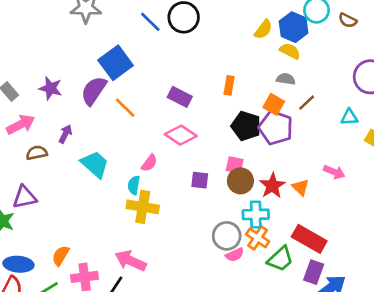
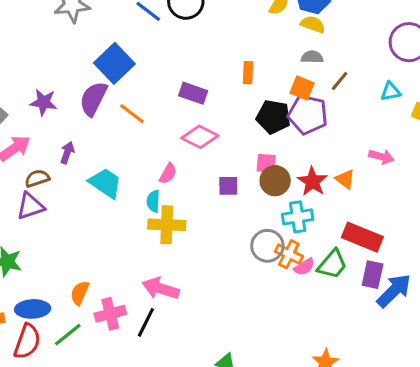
purple triangle: (25, 197) -> (30, 206), moved
orange cross: (258, 238) -> (289, 254), moved
pink semicircle: (235, 255) -> (304, 267), moved

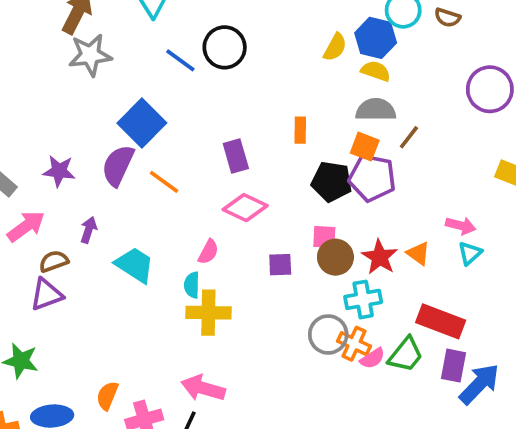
gray semicircle: (312, 57) -> (376, 110), size x1.5
cyan triangle: (391, 91) -> (470, 253), moved, turned -30
purple rectangle: (193, 93) -> (236, 156), turned 56

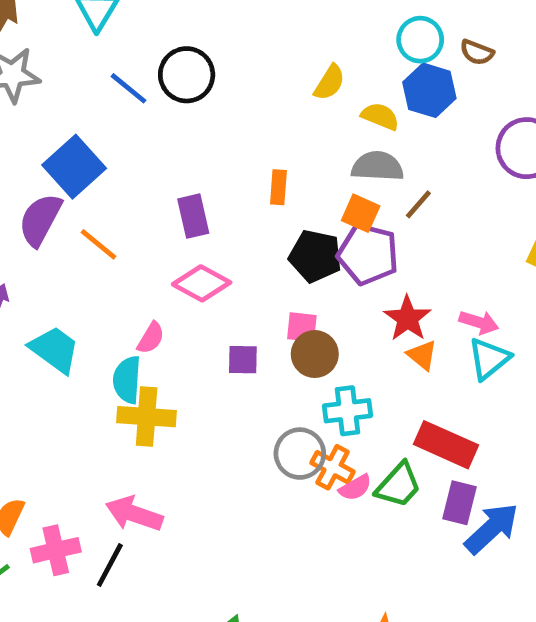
blue hexagon: (376, 38) -> (429, 90), moved
cyan triangle: (470, 253) -> (489, 359), size x1.4
red star: (380, 257) -> (407, 318), moved
cyan semicircle: (192, 285) -> (127, 380), size x1.4

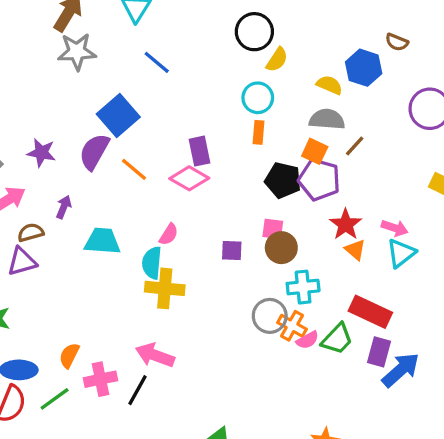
cyan circle: (420, 40) -> (258, 98), moved
black circle: (187, 75) -> (254, 32), moved
yellow semicircle: (329, 83) -> (277, 60), moved
pink diamond: (202, 283) -> (189, 178), moved
cyan trapezoid: (55, 349) -> (102, 241), turned -33

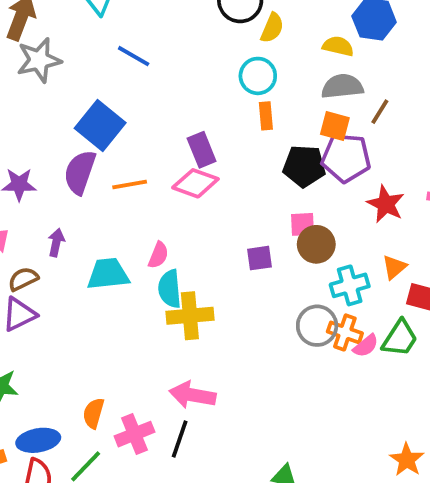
orange line: (134, 169) -> (130, 184), turned -40
pink semicircle: (169, 234) -> (158, 255), moved
orange triangle: (355, 250) -> (394, 267), moved, turned 50

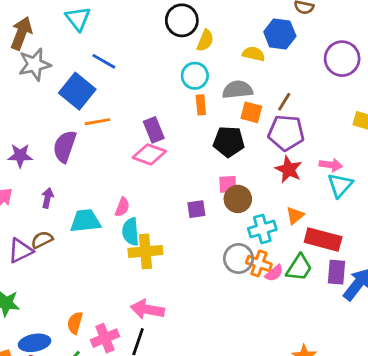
gray semicircle: (342, 86) -> (237, 90), moved
blue square: (100, 125) -> (77, 91), moved
purple pentagon: (346, 158) -> (286, 133), moved
orange line: (130, 184) -> (97, 122), moved
brown semicircle: (23, 279) -> (42, 240), moved

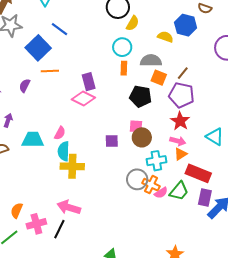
purple semicircle: (65, 146) -> (25, 86), size x0.6
pink arrow: (331, 165) -> (178, 141), moved
cyan triangle: (340, 185) -> (215, 137), turned -48

